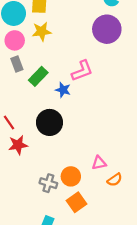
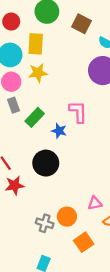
pink L-shape: (82, 71) -> (78, 112), turned -70
orange square: (76, 202) -> (84, 242), moved

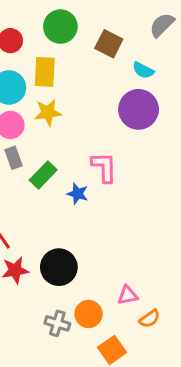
black circle: (46, 163) -> (59, 267), moved

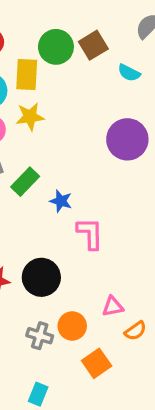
green circle: (60, 27) -> (56, 47), moved
brown square: (109, 44) -> (93, 45), turned 32
purple circle: (139, 109) -> (127, 139), moved
pink L-shape: (104, 167) -> (90, 233), moved

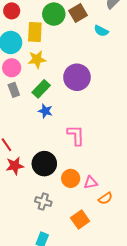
purple circle: (127, 139) -> (77, 77), moved
green rectangle: (25, 182) -> (41, 89), moved
blue star: (61, 201) -> (45, 111), moved
orange circle: (72, 326) -> (71, 178), moved

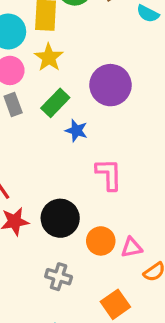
yellow star: (37, 59) -> (49, 57), turned -30
blue star: (45, 111) -> (76, 131), moved

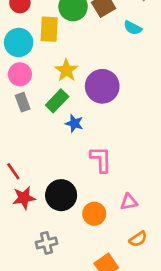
yellow star: (49, 57) -> (66, 70), moved
pink triangle: (132, 247) -> (129, 202), moved
gray cross: (59, 277) -> (46, 243), moved, turned -30

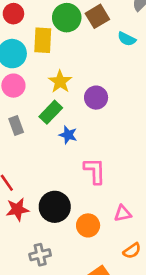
purple circle: (102, 86) -> (96, 98), size x0.7
gray rectangle: (23, 102) -> (16, 126), moved

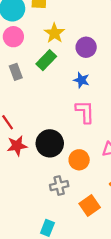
blue star: (68, 135) -> (81, 80), moved
gray cross: (40, 255) -> (59, 186), moved

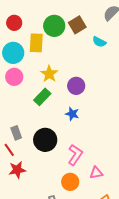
gray rectangle: (16, 72) -> (16, 133), moved
pink L-shape: (85, 112) -> (75, 155), moved, turned 35
black circle: (50, 143) -> (45, 140), moved

